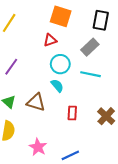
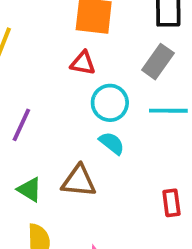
red triangle: (50, 40) -> (83, 63), turned 40
red rectangle: (72, 113) -> (171, 203), moved

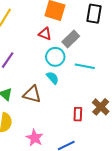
gray rectangle: (158, 62) -> (71, 39), moved

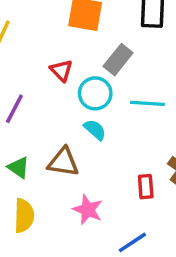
red triangle: (45, 34) -> (61, 70), moved, turned 32
pink star: (35, 138) -> (88, 210), moved

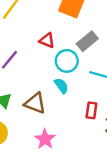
red triangle: (61, 70) -> (47, 40), turned -35
red rectangle: (146, 187) -> (91, 110), moved

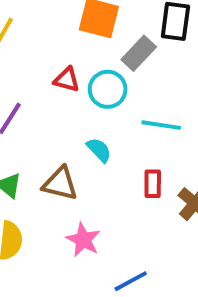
gray rectangle: (87, 41) -> (139, 53), moved
cyan circle: (67, 61) -> (108, 89), moved

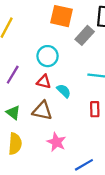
red triangle: (67, 80) -> (44, 82), moved
cyan circle: (108, 89) -> (48, 56), moved

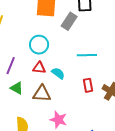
green triangle: (13, 113) -> (17, 88), moved

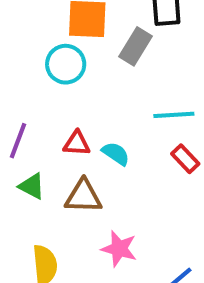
cyan circle: (39, 45) -> (66, 64), moved
red rectangle: (88, 85) -> (185, 159), moved, turned -32

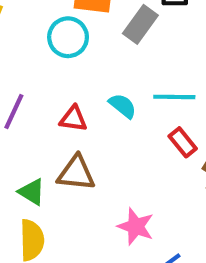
cyan semicircle: (116, 154) -> (123, 106), moved
green triangle: (32, 186) -> (32, 192), moved
pink star: (119, 249) -> (136, 226), moved

